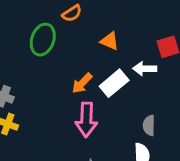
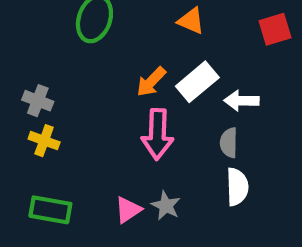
white arrow: (145, 69) -> (241, 101), moved
gray semicircle: (149, 125) -> (229, 143), moved

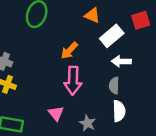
white rectangle: (197, 82) -> (112, 36), moved
gray star: (166, 206) -> (87, 123), moved
pink triangle: (128, 210) -> (56, 113), moved, turned -35

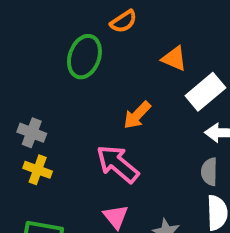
pink arrow: (73, 81) -> (118, 164), moved, turned 128

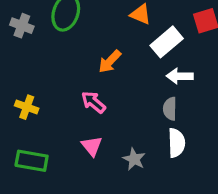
gray cross: (32, 133) -> (22, 26), moved
pink arrow: (118, 164) -> (93, 102), size x0.7

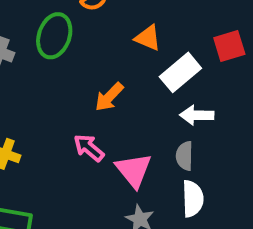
pink triangle: (92, 146) -> (134, 170), moved, size x1.4

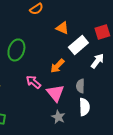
green ellipse: (54, 36) -> (16, 50), moved
orange arrow: (109, 97) -> (57, 66), moved
white arrow: (197, 115) -> (97, 61), moved, turned 126

